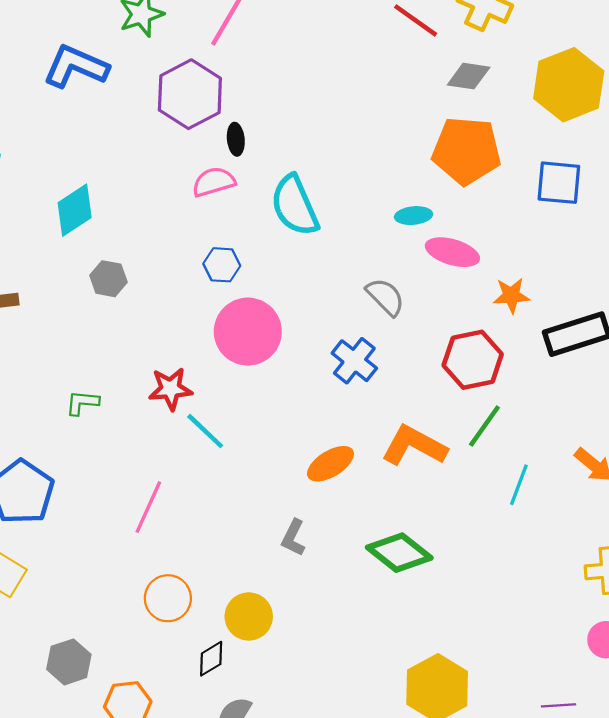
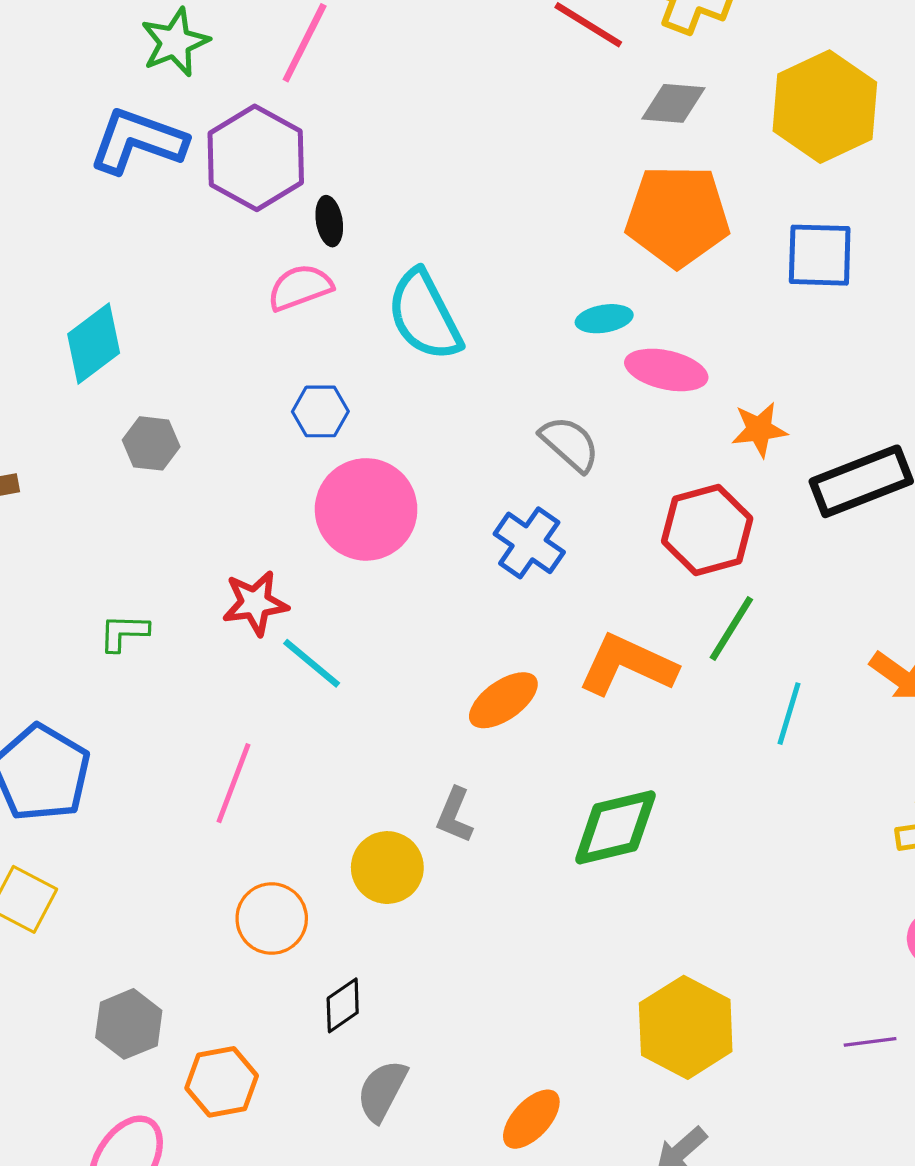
blue L-shape: (76, 67) -> (138, 141), moved
green diamond: (399, 553) -> (615, 827), turned -48
yellow circle: (249, 616) -> (387, 868), moved

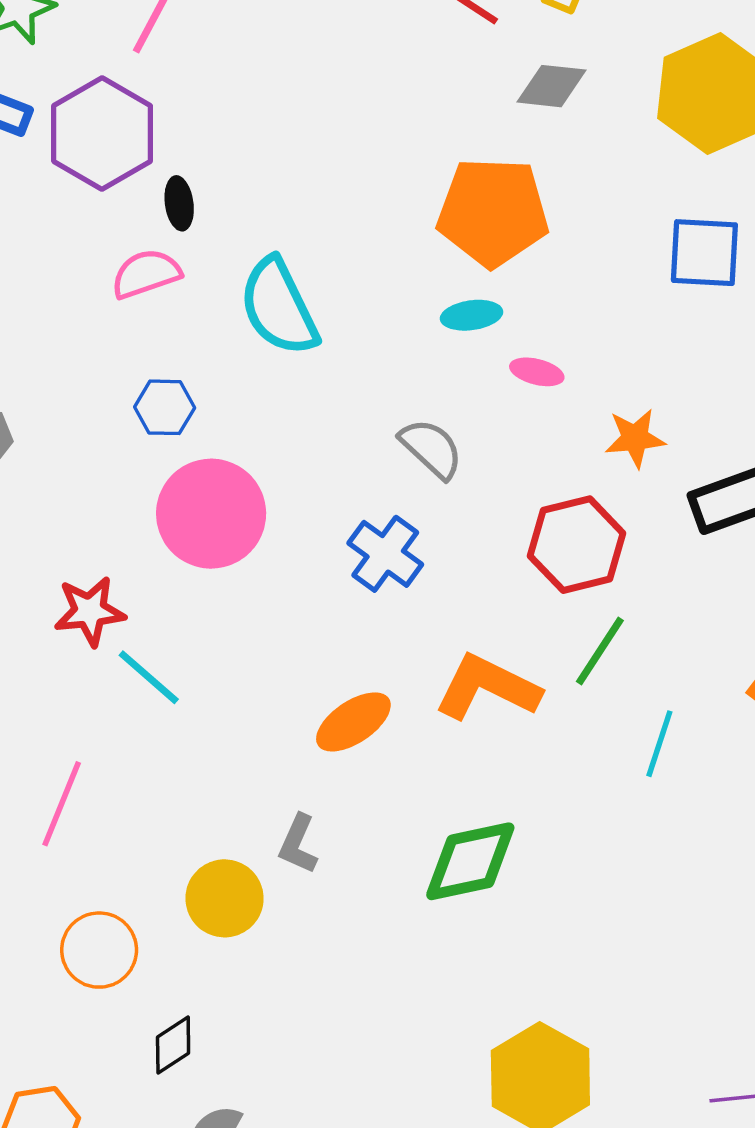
orange pentagon: (678, 216) -> (493, 212), moved
pink ellipse: (666, 370) -> (537, 372), size x0.6

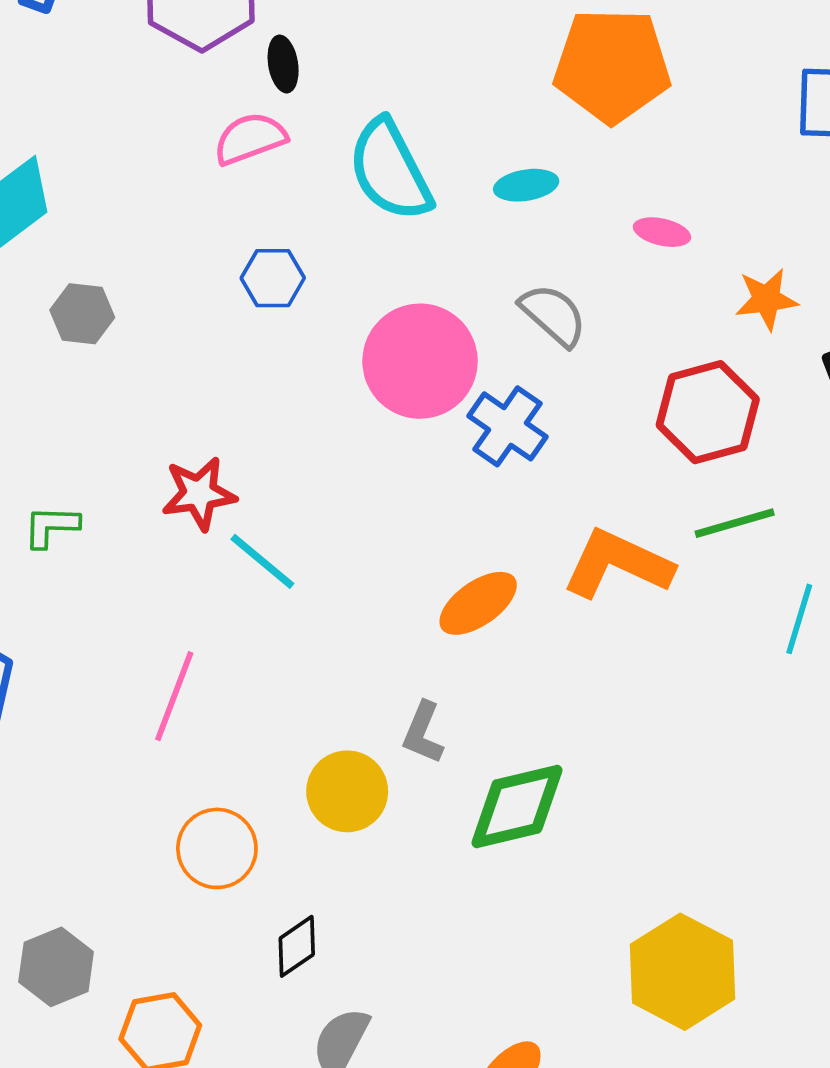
cyan ellipse: (472, 315) -> (526, 185), moved
pink circle: (211, 514) -> (420, 361), moved
green line: (600, 651) -> (735, 523), turned 42
green diamond: (470, 861) -> (517, 807), moved

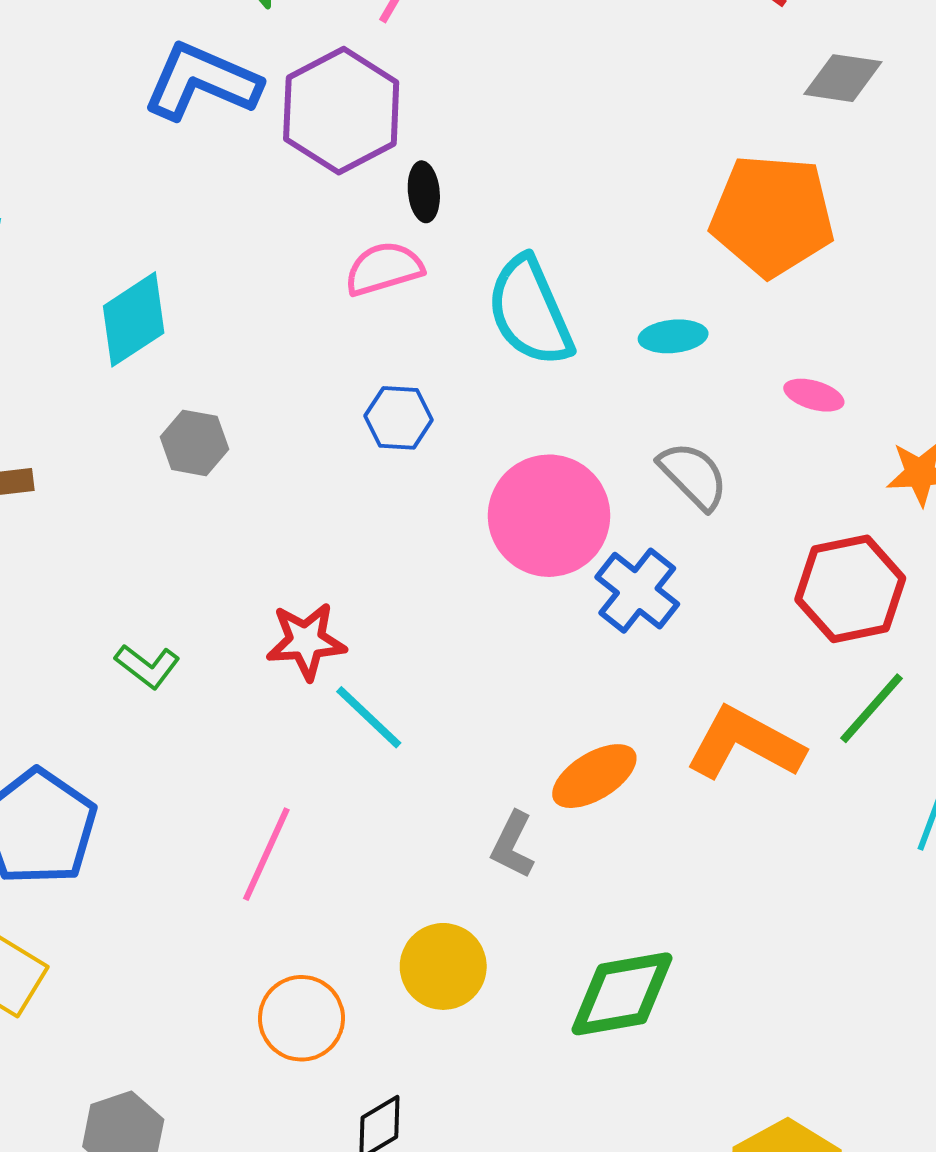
green line: (735, 523) -> (872, 708), turned -36
green L-shape: (51, 526) -> (147, 666), turned -148
gray L-shape: (423, 733) -> (513, 845), moved

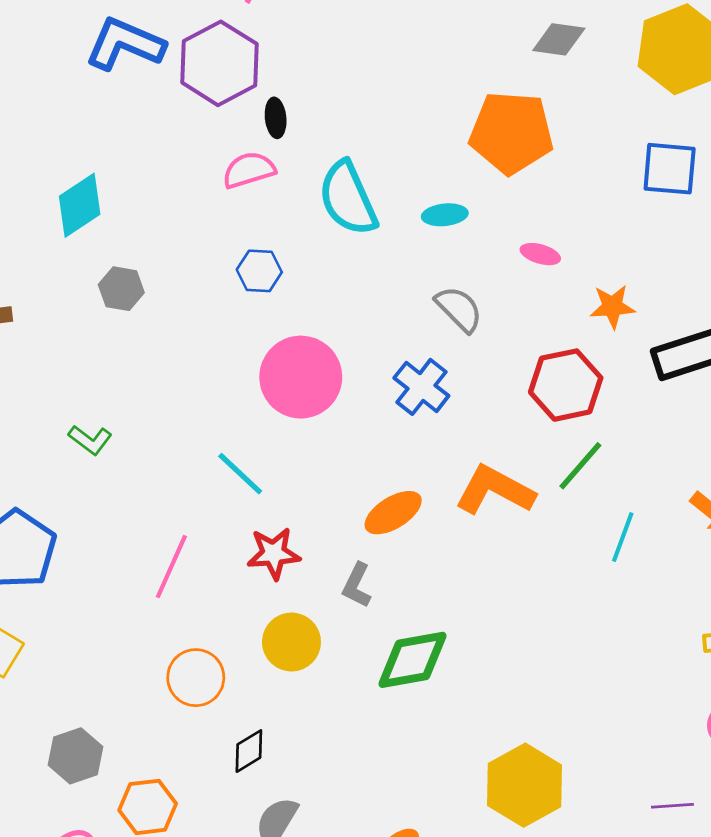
pink circle: (549, 516) -> (301, 377), moved
red star: (306, 641) -> (274, 553), moved
gray L-shape: (513, 845) -> (357, 585), moved

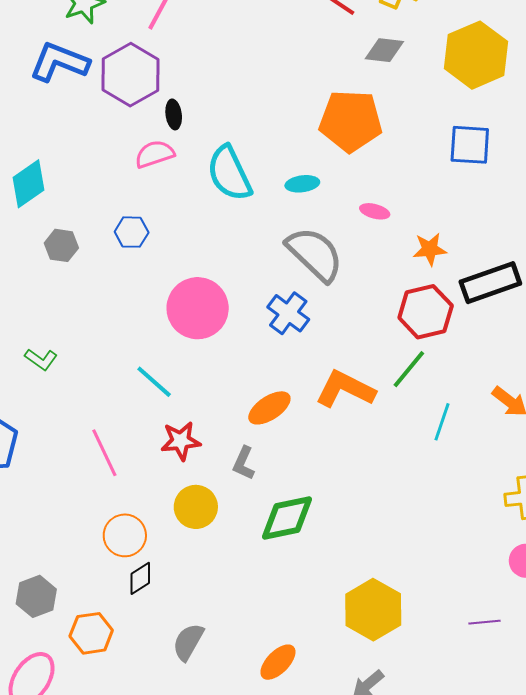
blue hexagon: (259, 271) -> (132, 232), moved
gray semicircle: (459, 309) -> (315, 254), size x1.6
red hexagon: (566, 385) -> (426, 312), moved
pink line: (171, 567) -> (104, 453), turned -48
black diamond: (249, 751) -> (140, 578), moved

